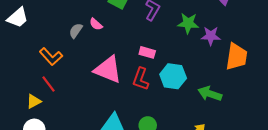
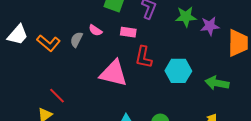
pink rectangle: (147, 52) -> (128, 32), moved
orange L-shape: (51, 57) -> (49, 43), moved
red L-shape: (141, 79) -> (144, 57), moved

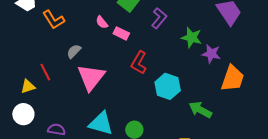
pink rectangle: (128, 32) -> (121, 33), moved
gray semicircle: (76, 39) -> (74, 51), moved
pink triangle: (114, 73) -> (91, 77), moved, turned 36

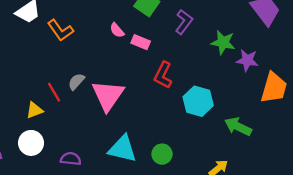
gray semicircle: (74, 51) -> (76, 82), moved

